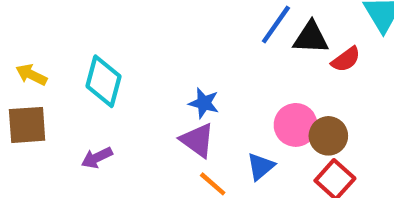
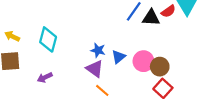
red semicircle: (346, 59) -> (168, 11), moved
blue triangle: (261, 166) -> (119, 57), moved

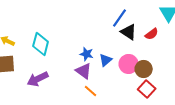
red semicircle: (168, 11) -> (152, 34), moved
black triangle: (151, 18) -> (129, 32), moved, turned 30
purple arrow: (45, 77) -> (38, 79), size x1.5

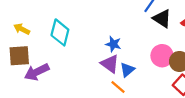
blue triangle: (106, 60) -> (127, 70), moved
purple arrow: (38, 79) -> (37, 72), moved

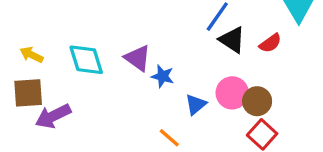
cyan diamond: (60, 32) -> (86, 60), turned -32
purple triangle: (110, 64) -> (138, 58), moved
blue triangle: (127, 70) -> (196, 104), moved

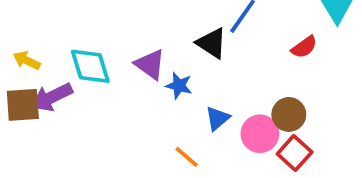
black triangle: (232, 40) -> (212, 43), moved
pink circle: (232, 93) -> (260, 134), moved
purple arrow: (53, 116) -> (52, 97), moved

